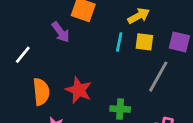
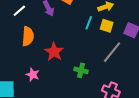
white line: (23, 55) -> (19, 11), moved
orange semicircle: (41, 92) -> (28, 36), moved

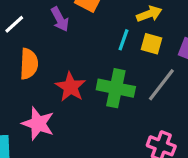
green cross: (81, 70) -> (116, 88), moved, size x1.6
pink star: (33, 75) -> (38, 124), size x1.5

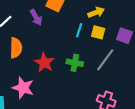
green cross: (116, 88) -> (75, 63), size x0.7

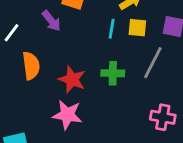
pink star: (23, 88) -> (67, 115), moved

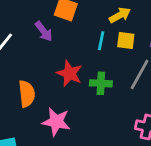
orange semicircle: (31, 66) -> (27, 94), moved
red star: (72, 79) -> (69, 73), moved

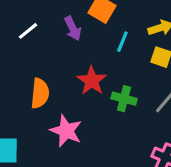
cyan line: (101, 41) -> (122, 42), moved

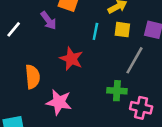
cyan line: (122, 42) -> (95, 31), moved
green cross: (124, 99) -> (117, 91), moved

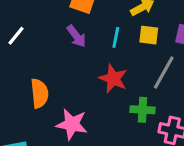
purple arrow: (48, 21) -> (76, 36), moved
red star: (71, 59) -> (113, 79), moved

